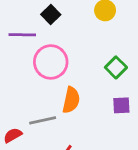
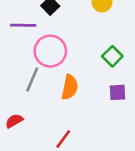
gray line: (43, 120) -> (32, 80), moved, turned -55

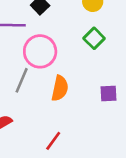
green square: (112, 56) -> (94, 38), moved

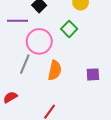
green square: (94, 38) -> (69, 29), moved

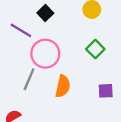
purple line: (18, 21) -> (21, 30), turned 30
green square: (69, 29) -> (95, 49), moved

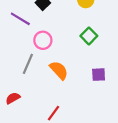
pink circle: (45, 54) -> (43, 40), size x0.7
orange semicircle: (63, 86) -> (59, 70), turned -54

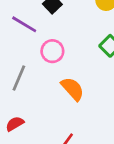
gray line: (28, 64) -> (19, 78), moved

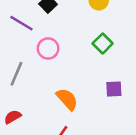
orange semicircle: (73, 89) -> (67, 99), moved

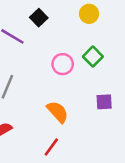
pink circle: (48, 48) -> (63, 64), moved

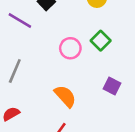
purple square: (104, 102) -> (112, 86), turned 30

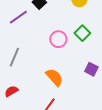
purple line: (20, 20) -> (18, 17), turned -66

